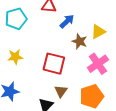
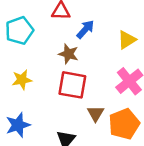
brown star: (80, 41) -> (69, 54), moved
brown triangle: (61, 91) -> (96, 114), moved

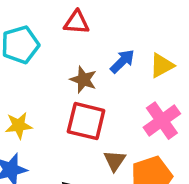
blue arrow: (85, 29) -> (122, 61), moved
yellow star: (22, 80) -> (19, 126), moved

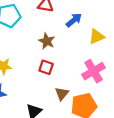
blue arrow: (122, 61) -> (74, 20), moved
red square: (86, 121) -> (46, 67), size x0.6

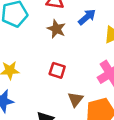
brown star: (47, 41) -> (56, 29), moved

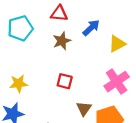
brown star: (56, 29) -> (62, 41), turned 30

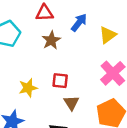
yellow star: (18, 84) -> (28, 88), moved
brown triangle: (84, 109) -> (71, 103), moved

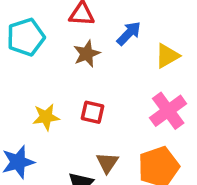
brown triangle: (71, 103) -> (107, 163), moved

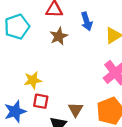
blue arrow: (129, 33) -> (87, 21), turned 120
red square: (93, 112) -> (41, 101), moved

